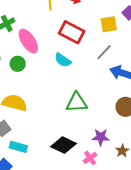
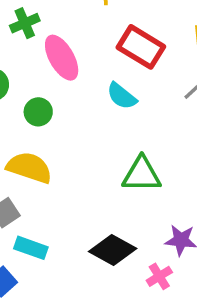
green circle: (18, 64) -> (38, 112), moved

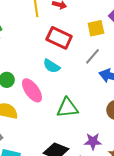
pink ellipse: (62, 58) -> (32, 90), moved

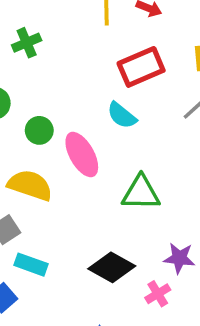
red rectangle: (59, 38) -> (141, 67), turned -55

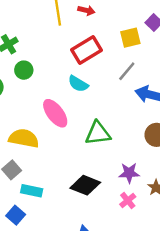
green circle: (39, 130) -> (24, 70), moved
pink cross: (158, 294) -> (128, 200), moved

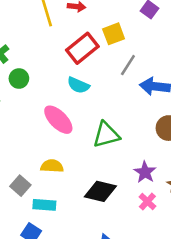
yellow square: (130, 38) -> (114, 34), moved
yellow semicircle: (24, 138) -> (52, 166), moved, size x0.7
purple star: (129, 173) -> (145, 172), turned -30

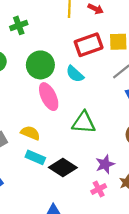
green circle: (19, 79) -> (40, 65), moved, size x1.6
cyan rectangle: (44, 205) -> (35, 157), moved

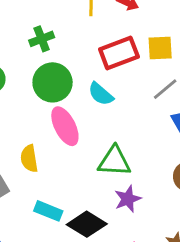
green cross: (19, 25) -> (42, 39), moved
yellow semicircle: (30, 133) -> (29, 158), moved, turned -120
purple star: (105, 164) -> (128, 199), moved

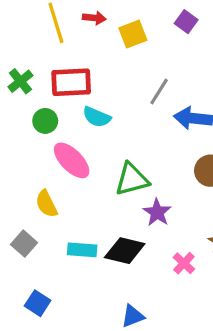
yellow square: (160, 48) -> (133, 34), moved
red rectangle: (119, 53) -> (71, 82), moved, turned 36
green circle: (53, 82) -> (45, 121), size x0.6

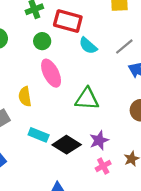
cyan semicircle: (97, 117) -> (88, 46), moved
purple star: (157, 212) -> (99, 140), moved

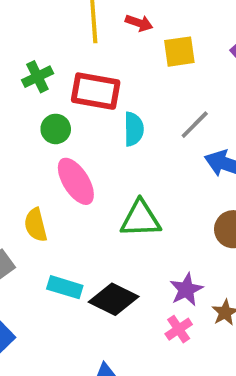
cyan semicircle: (88, 46) -> (134, 129), turned -126
purple star: (99, 140) -> (186, 290), moved

